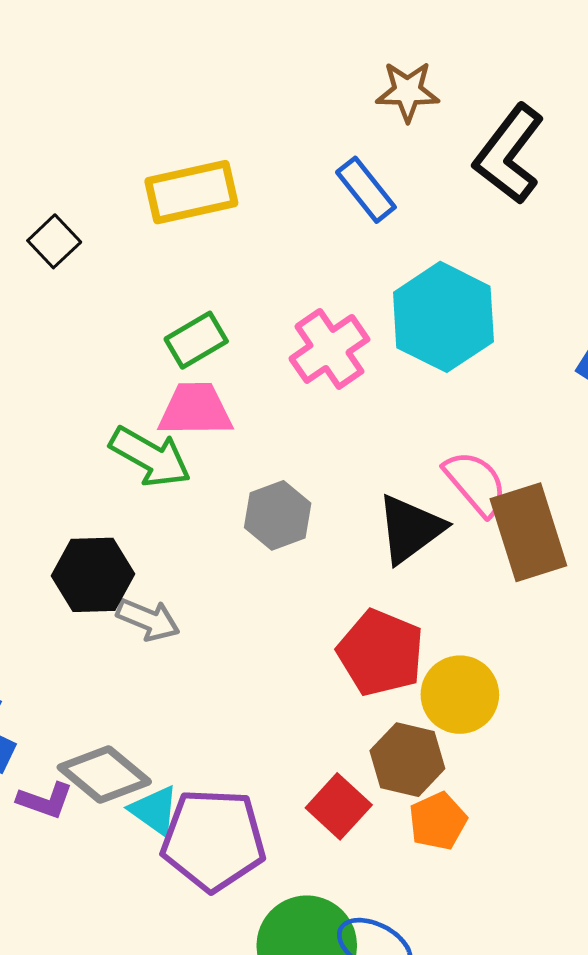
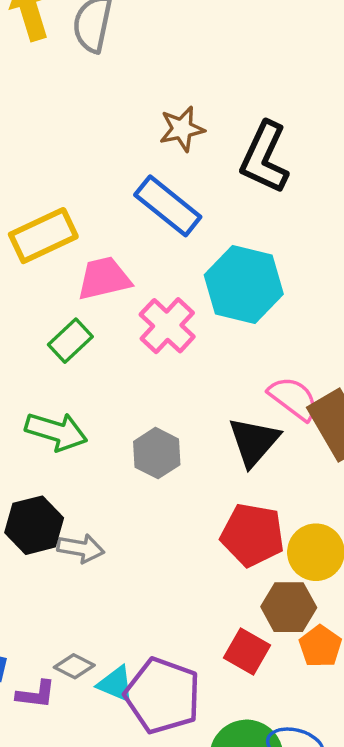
blue rectangle: (366, 190) -> (168, 206), size x1.4
pink trapezoid: (195, 410) -> (104, 278), moved
gray diamond: (104, 774) -> (74, 666), size x0.6
purple pentagon: (213, 840) -> (163, 696), turned 30

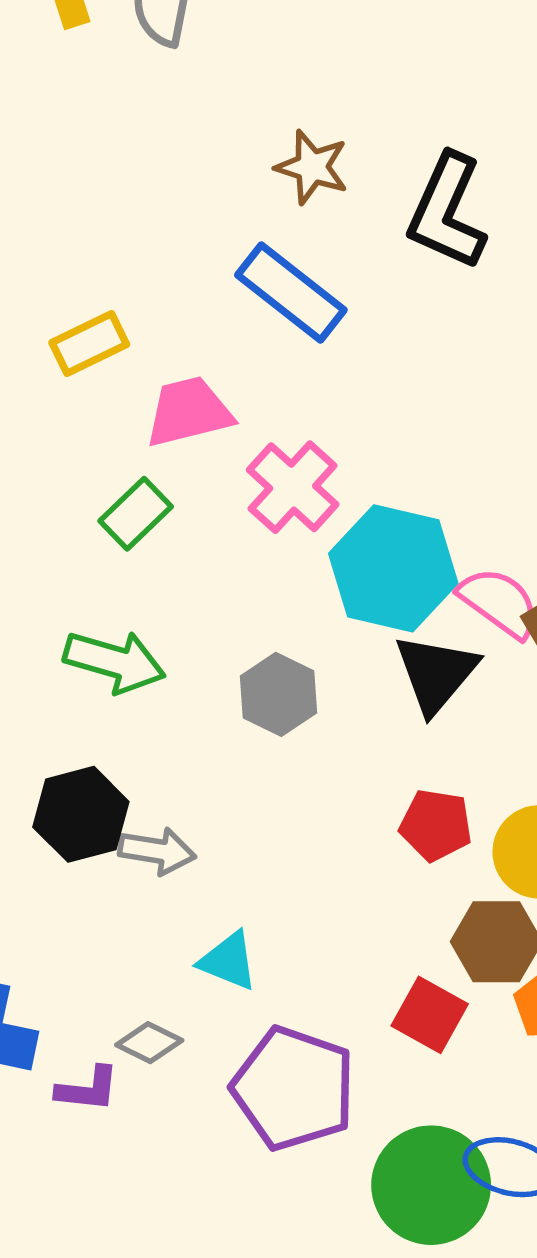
brown star: (182, 129) -> (312, 167), turned 30
yellow rectangle: (43, 236) -> (89, 344), size x0.7
cyan hexagon: (244, 284) -> (393, 568), moved
red pentagon: (252, 535) -> (436, 825), size x0.7
cyan triangle: (116, 684) -> (228, 961), moved

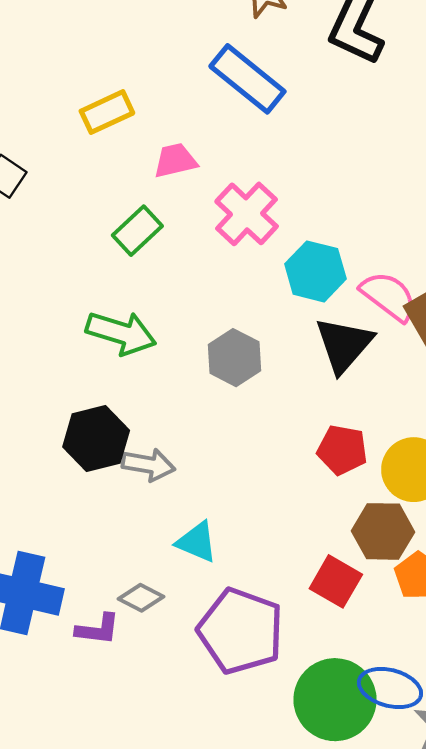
pink trapezoid: (189, 412) -> (175, 160), size x0.7
cyan hexagon: (393, 568) -> (315, 271), size x0.7

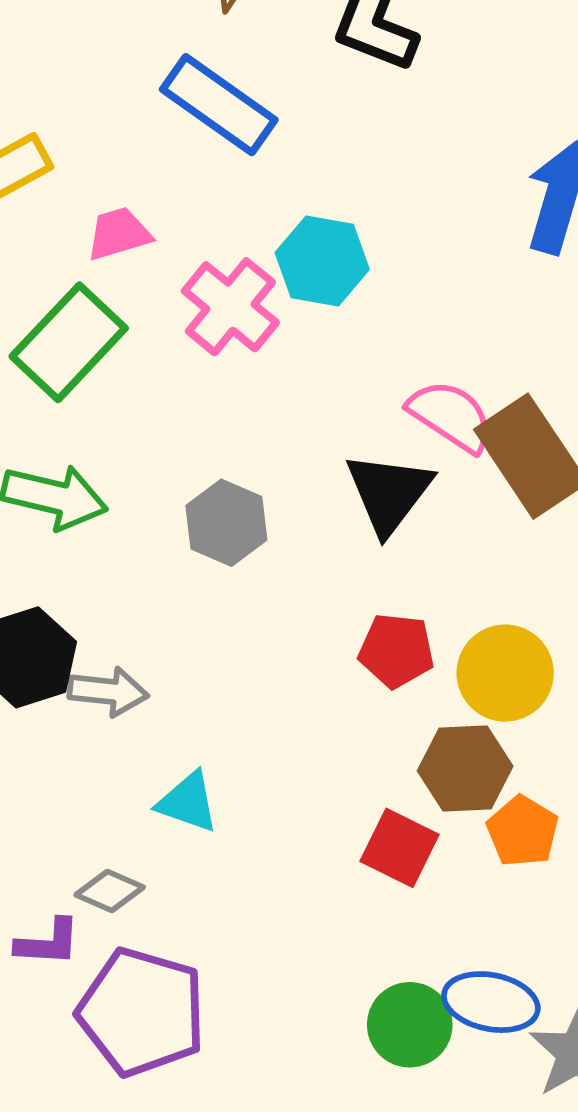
green rectangle: (137, 231) -> (69, 342), size x1.5
cyan hexagon: (315, 271) -> (322, 261), moved
purple pentagon: (241, 631) -> (142, 1012), moved
green circle: (335, 700) -> (410, 1025), size x0.7

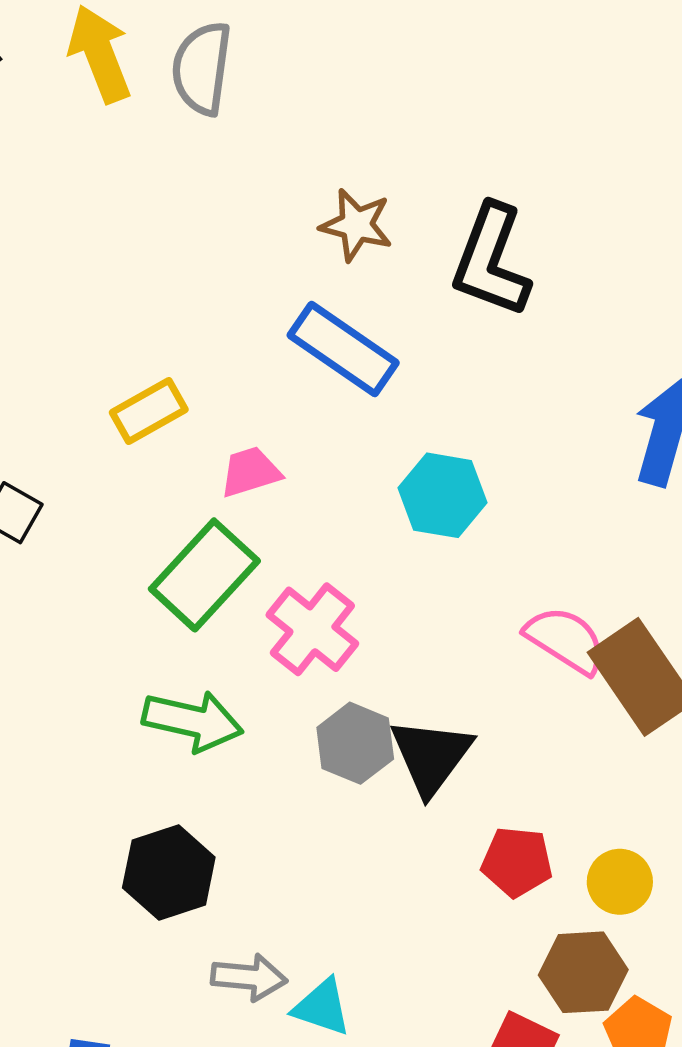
pink cross: (230, 307) -> (312, 629), moved
black triangle: (389, 493) -> (431, 756), moved
yellow circle: (505, 673) -> (620, 882), size x0.7
gray arrow: (108, 691) -> (249, 977), moved

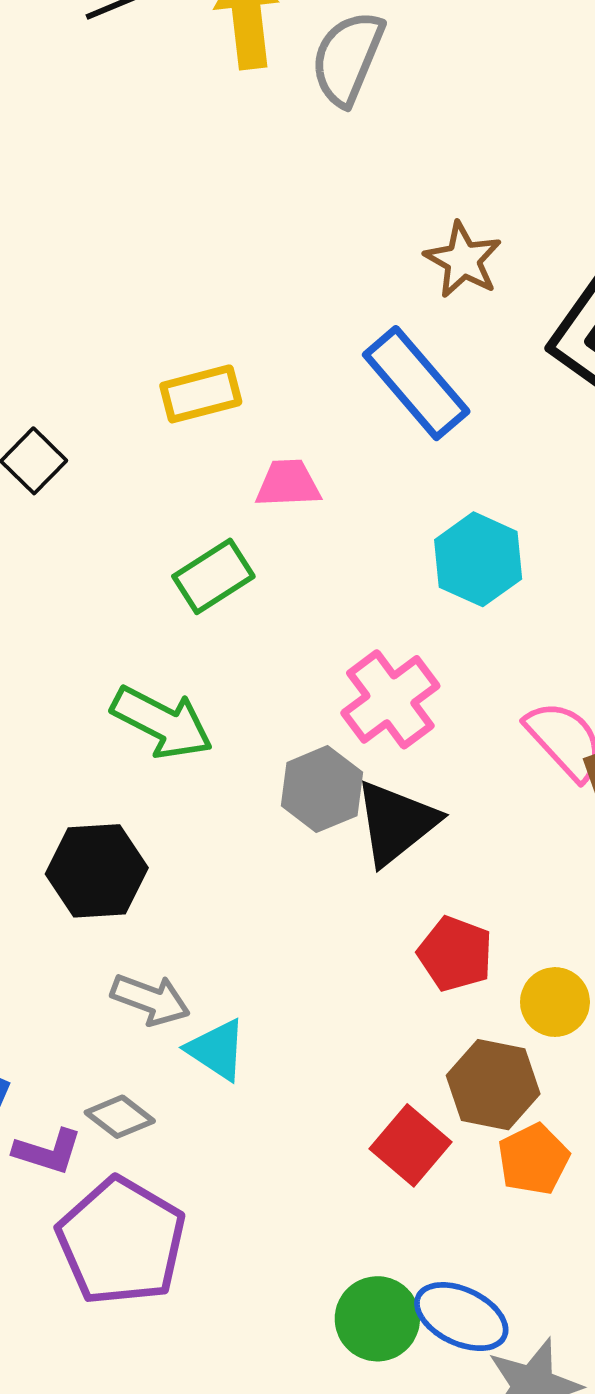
green rectangle: (204, 575) -> (213, 576), size x0.7
pink cross: (312, 629) -> (390, 699), moved

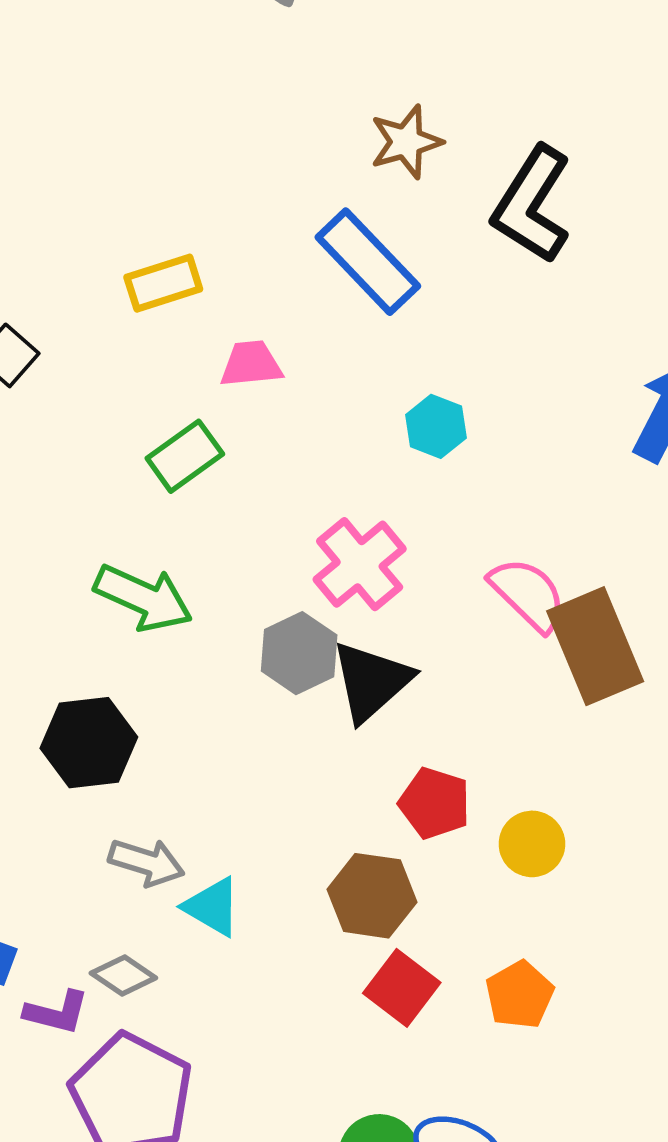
brown star: (463, 260) -> (406, 142), turned 30
cyan hexagon: (478, 559) -> (436, 426), size x0.7
brown hexagon: (493, 1085) -> (372, 896), moved

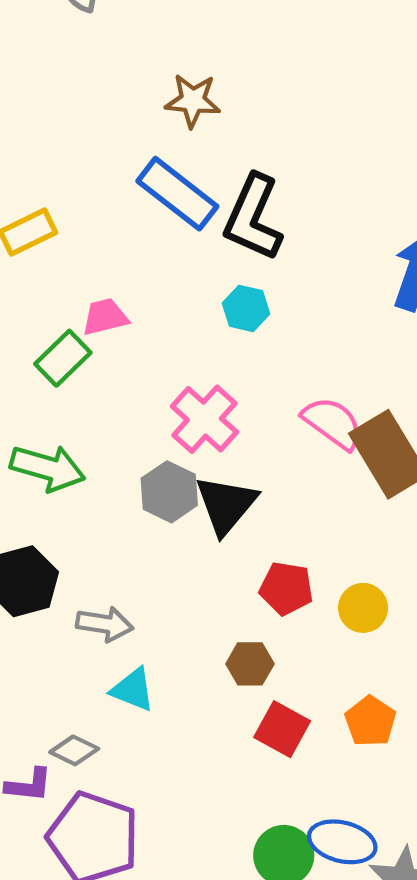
brown star: (406, 142) -> (193, 101), turned 30
black L-shape: (532, 205) -> (253, 218), moved
pink trapezoid: (251, 364) -> (105, 317), moved
gray arrow: (147, 862) -> (105, 624), moved
brown hexagon: (372, 896) -> (250, 664), size x0.7

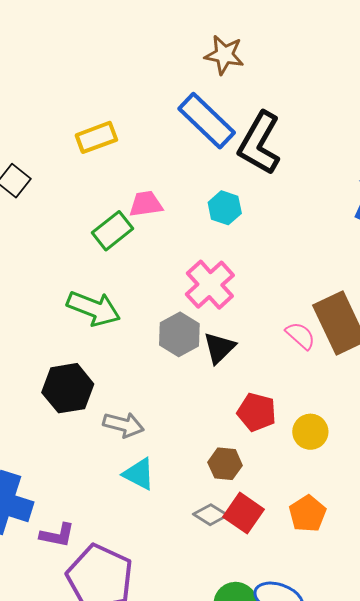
cyan hexagon: (246, 308) -> (225, 208), moved
pink semicircle: (333, 423) -> (300, 336), moved, size x0.7
black triangle: (226, 505) -> (219, 348), size x0.7
gray diamond: (74, 750) -> (210, 515), moved

